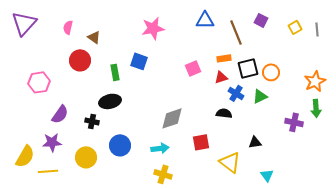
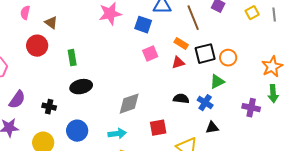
orange rectangle: (224, 58) -> (181, 44), turned 40
blue square: (139, 61) -> (143, 25), moved
blue cross: (236, 93) -> (205, 103), moved
black ellipse: (110, 101) -> (81, 87), moved

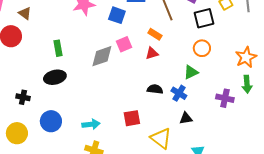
black square: (205, 54) -> (204, 18), moved
green rectangle: (72, 58) -> (58, 48), moved
gray diamond: (129, 104) -> (102, 56), moved

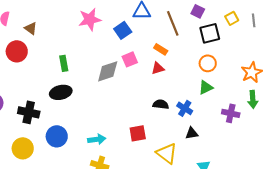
blue square: (117, 15) -> (123, 30), turned 36
green triangle: (191, 72) -> (206, 87), moved
black cross: (23, 97) -> (29, 112), size x1.5

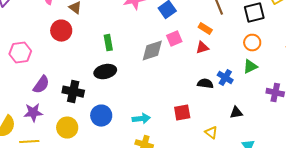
blue cross: (185, 108) -> (225, 78), moved
yellow triangle: (167, 153) -> (211, 133), size x0.6

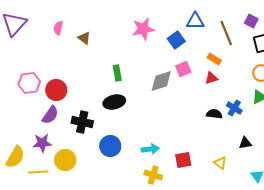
red circle: (61, 31) -> (56, 90), moved
red square: (182, 113) -> (183, 160), moved
yellow circle: (67, 128) -> (65, 160), moved

